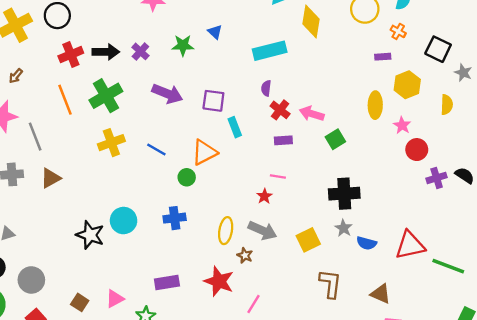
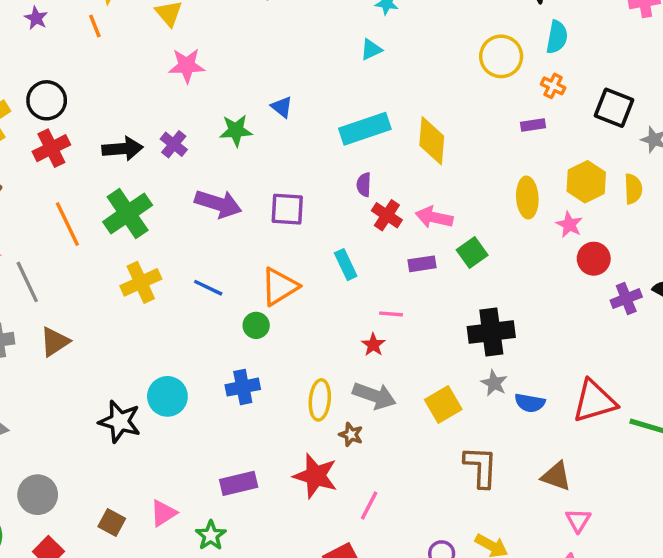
yellow diamond: (311, 21) -> (432, 141), moved
red cross: (71, 55) -> (51, 148), moved
yellow hexagon: (407, 85) -> (586, 182), moved
cyan rectangle: (235, 127) -> (346, 265), moved
purple rectangle: (283, 140) -> (422, 264), moved

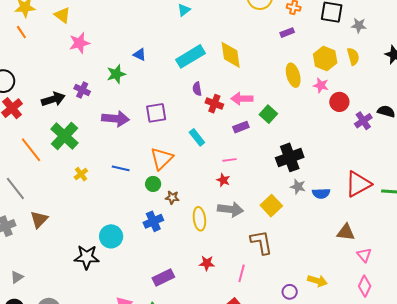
yellow cross: (141, 282) -> (81, 174), size x0.6
brown star: (351, 435) -> (172, 197), moved
brown L-shape: (481, 467) -> (261, 242), moved
red star: (315, 476) -> (207, 263), size x0.6

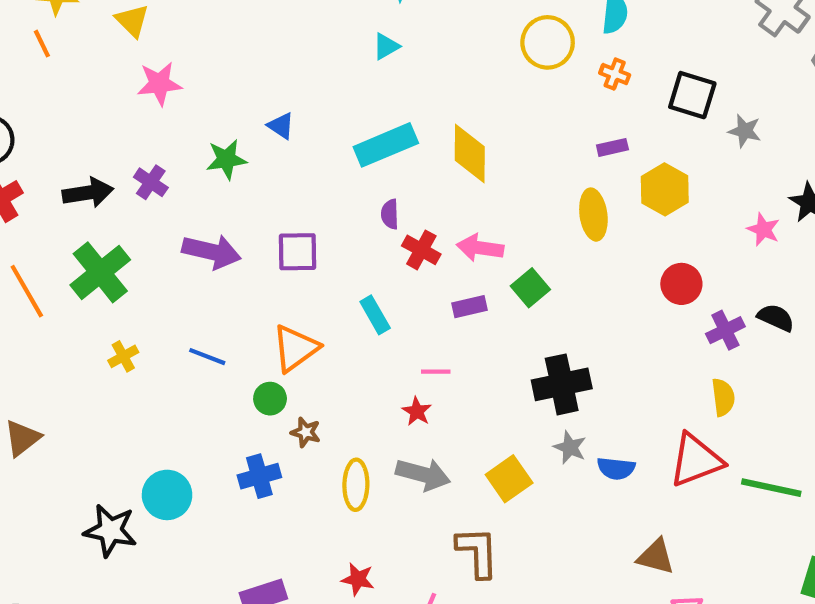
purple rectangle: (287, 33) -> (612, 147), moved
yellow semicircle: (353, 57) -> (723, 397), moved
pink star: (321, 85) -> (763, 230), moved

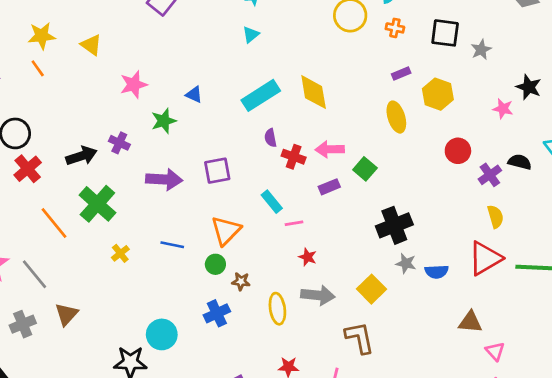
pink star: (159, 84) -> (134, 85), moved
gray star: (745, 131) -> (481, 50), turned -30
pink line: (436, 372) -> (294, 223), moved

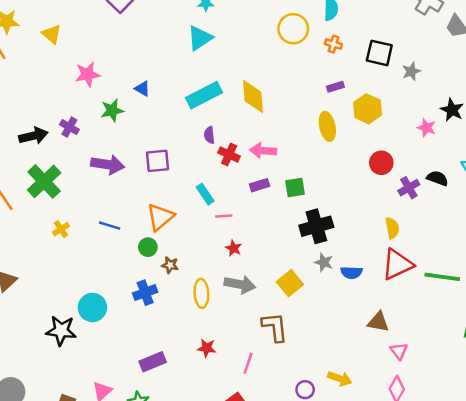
cyan triangle: (251, 34) -> (200, 38), size x1.6
green square: (365, 169) -> (295, 187), moved, turned 35
yellow semicircle: (495, 217) -> (392, 228), moved

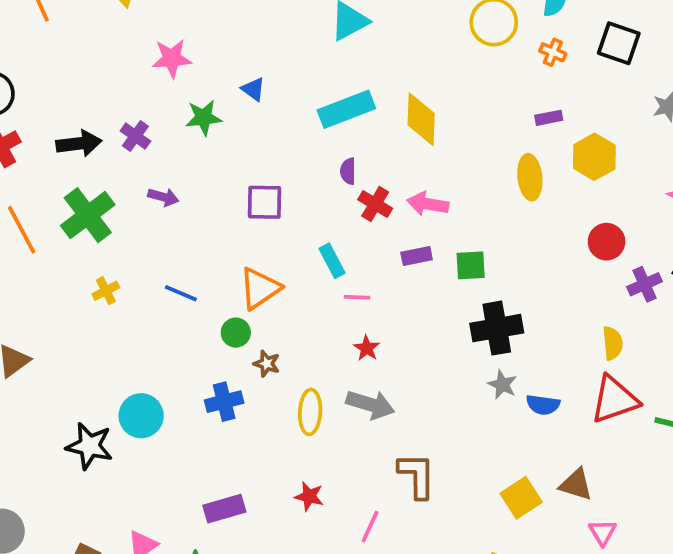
black square: (379, 53) -> (619, 43), moved
purple arrow: (108, 165) -> (163, 197), moved, size x0.6
yellow square: (290, 283) -> (521, 498), moved

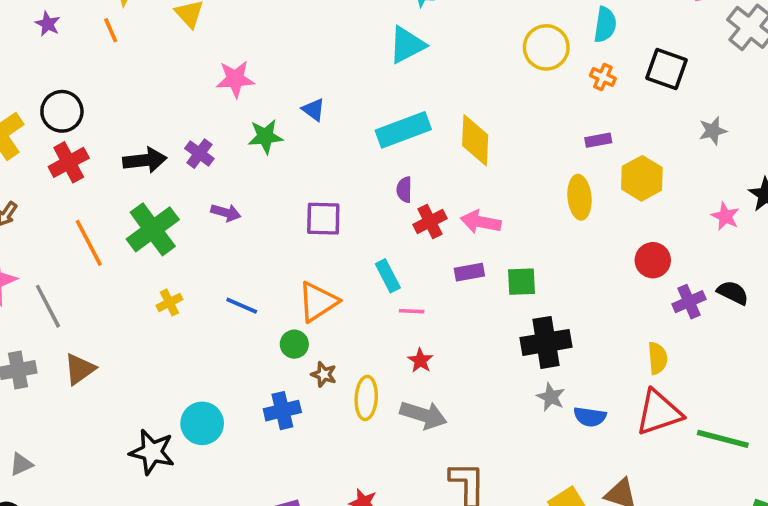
red cross: (375, 204) -> (430, 222), turned 32
yellow ellipse: (310, 412) -> (366, 398), moved

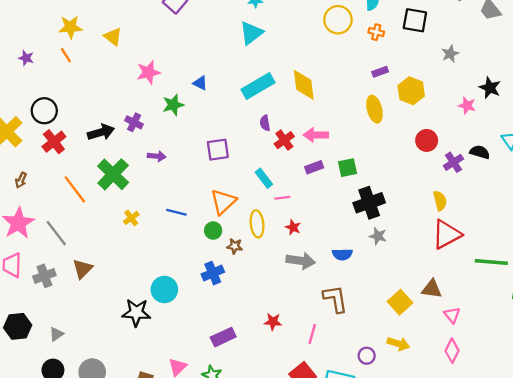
yellow ellipse: (366, 398) -> (257, 224), moved
blue semicircle: (590, 417) -> (342, 254), moved
green line: (723, 439) -> (491, 262), moved

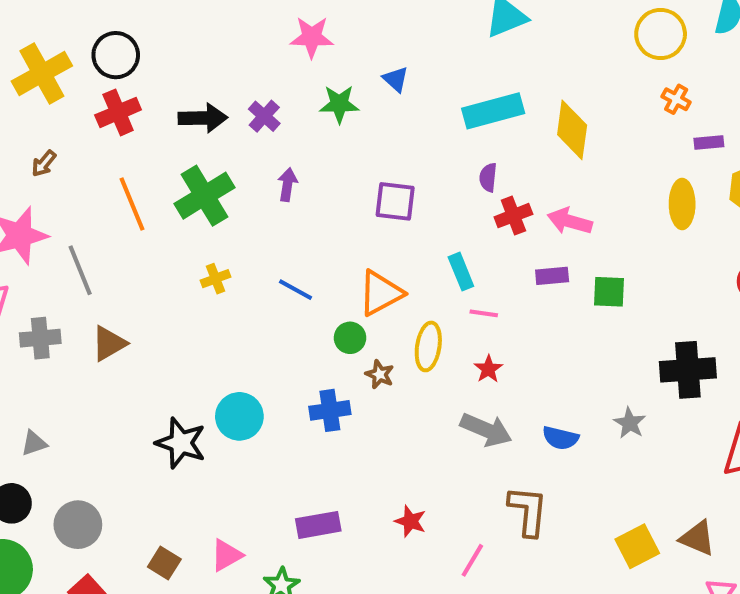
orange cross: (376, 32) -> (676, 99), moved
purple arrow: (157, 156) -> (287, 185), turned -102
black cross: (369, 203) -> (688, 370), moved

